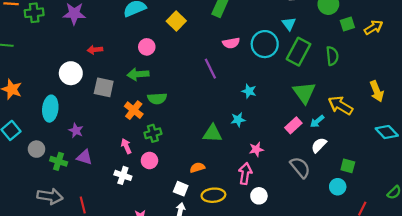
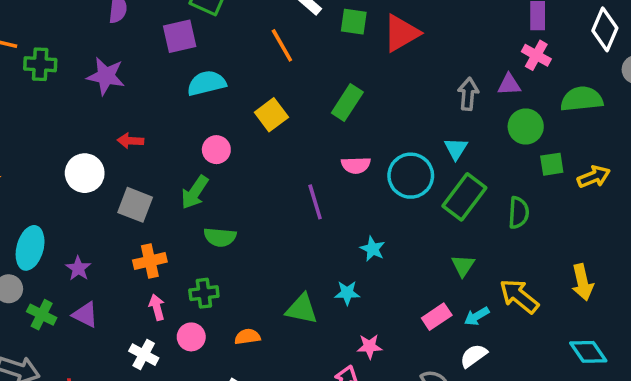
green arrow: (138, 74) -> (195, 192), turned -60
green triangle: (304, 93) -> (463, 266), size x0.6
cyan ellipse: (50, 109) -> (30, 248), moved
orange cross: (134, 110) -> (150, 261), moved, turned 30
orange semicircle: (197, 168) -> (247, 337), moved

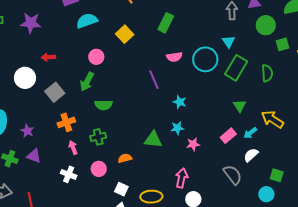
gray square: (135, 205) -> (55, 92), turned 36
cyan star: (373, 249) -> (180, 102), moved
pink circle: (191, 337) -> (99, 169), moved
pink star: (370, 346) -> (193, 144), moved

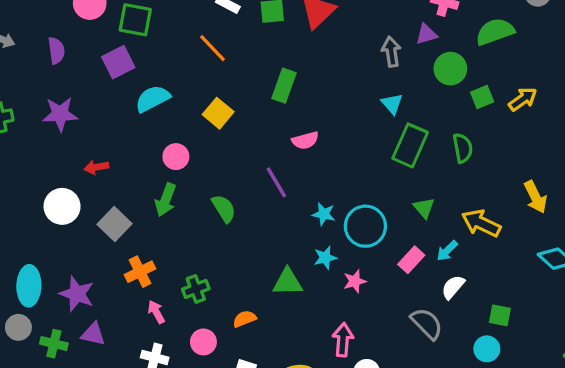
cyan circle: (205, 59) -> (365, 226), moved
green semicircle: (104, 105) -> (224, 208), moved, turned -114
purple star: (27, 131) -> (77, 294), size x1.5

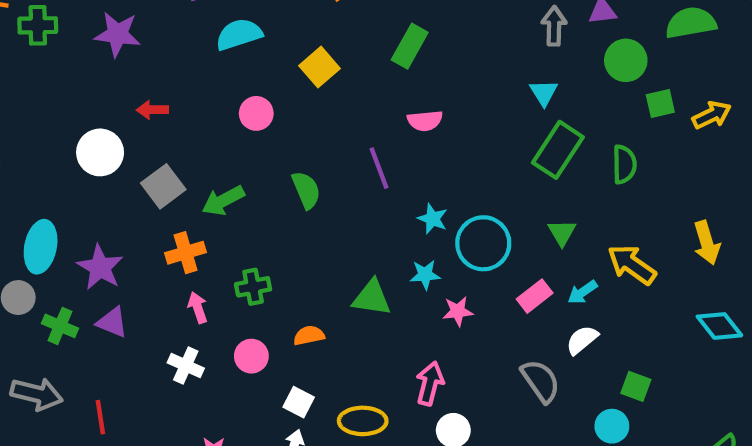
green arrow: (166, 200) -> (223, 201), moved, turned 32

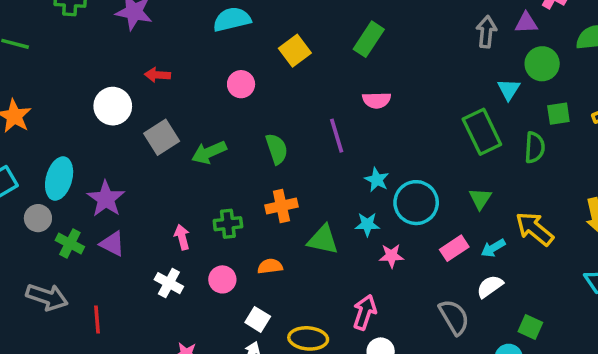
cyan triangle: (544, 93) -> (509, 89), moved
green square: (660, 103) -> (558, 114), moved
green rectangle: (558, 150) -> (482, 132), turned -63
orange cross: (186, 253) -> (281, 206), moved

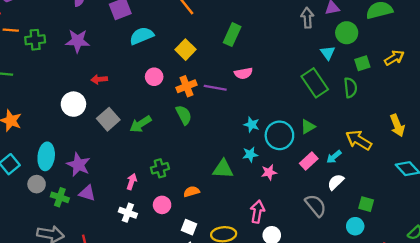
purple line: (337, 136) -> (215, 88), moved, turned -55
green triangle: (480, 199) -> (308, 127), moved, turned 35
orange cross: (281, 206) -> (186, 86), moved
pink arrow: (182, 237) -> (132, 182), turned 42

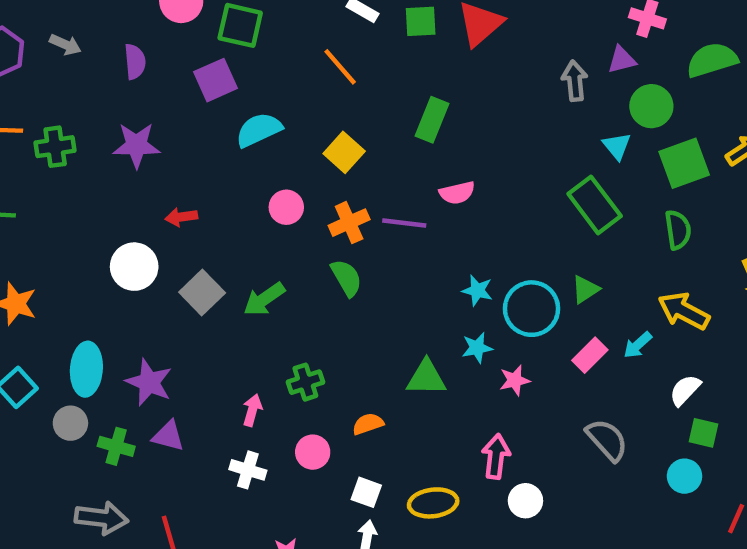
green square: (362, 63) -> (684, 163), size x1.6
green semicircle: (350, 88) -> (678, 230), moved
white semicircle: (336, 182) -> (685, 390), moved

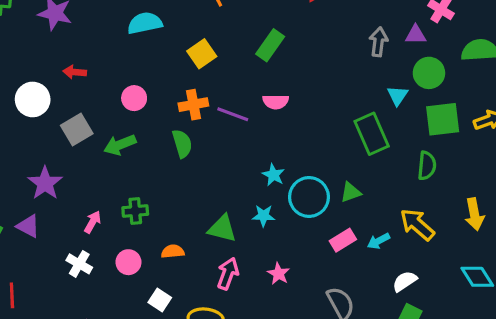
pink circle: (286, 207) -> (134, 98), moved
pink star: (515, 380) -> (278, 274), moved, turned 30
purple star: (149, 382) -> (45, 183), moved
pink arrow: (496, 457) -> (228, 274), moved

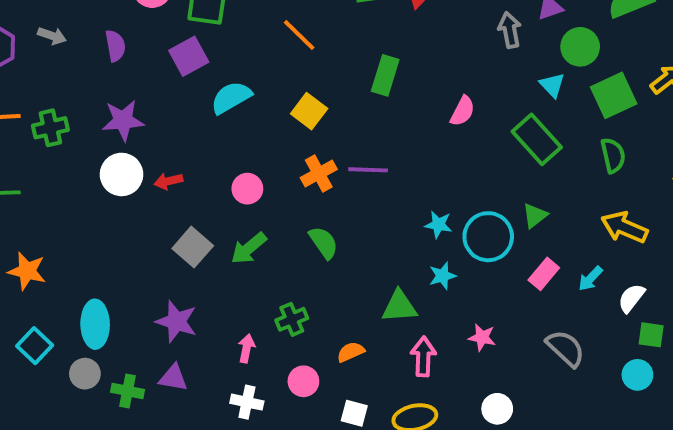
white circle: (33, 99) -> (122, 174), moved
pink semicircle: (276, 102) -> (463, 111), moved, turned -45
green semicircle: (182, 144) -> (324, 243), moved
cyan arrow: (379, 241) -> (590, 279), moved

